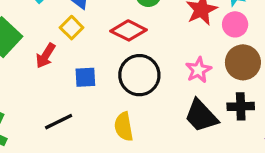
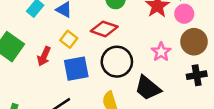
yellow square: (72, 28) -> (69, 39), moved
blue square: (85, 77) -> (76, 69), size x1.5
black trapezoid: (201, 116) -> (148, 88), moved

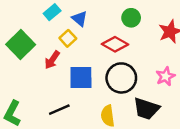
yellow square: (69, 39) -> (68, 38), moved
black trapezoid: (148, 88) -> (146, 109), turned -32

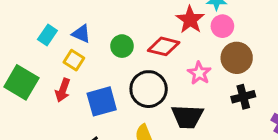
green circle: (131, 18) -> (122, 46), moved
red diamond: (115, 44) -> (164, 46), moved

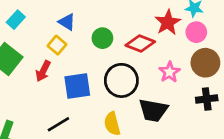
cyan rectangle: (47, 35) -> (16, 20), moved

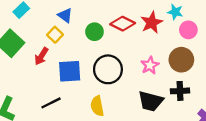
pink circle: (196, 32) -> (188, 30), moved
red diamond: (140, 44) -> (123, 24), moved
black trapezoid: (153, 110) -> (151, 101), moved

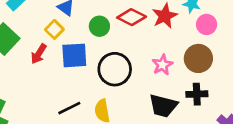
blue square: (70, 71) -> (74, 55), moved
black line: (51, 103) -> (69, 108), moved

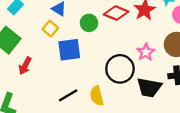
red arrow: (39, 54) -> (25, 66), moved
black circle: (115, 69) -> (120, 69), moved

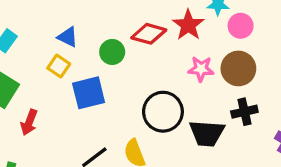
pink star: (146, 52) -> (201, 69), moved, turned -30

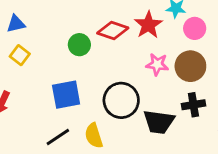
blue triangle: (68, 37) -> (16, 24), moved, turned -42
yellow square: (59, 66) -> (20, 55), moved
blue square: (89, 93) -> (66, 95), moved

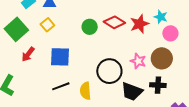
pink star: (157, 64) -> (138, 61), moved
blue square: (66, 95) -> (60, 57), moved

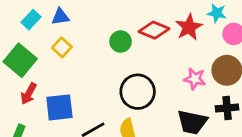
red arrow: (28, 54) -> (29, 94), moved
blue square: (60, 57) -> (59, 107), moved
black circle: (109, 71) -> (138, 92), moved

